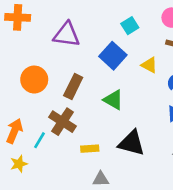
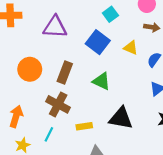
cyan line: (39, 140) -> (49, 134), moved

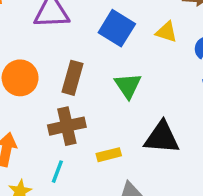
green triangle: (101, 81) -> (128, 86), turned 36
brown cross: (58, 104) -> (67, 126), turned -35

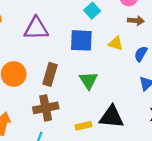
blue square: (117, 28) -> (81, 40), turned -30
yellow rectangle: (109, 155) -> (84, 126), moved

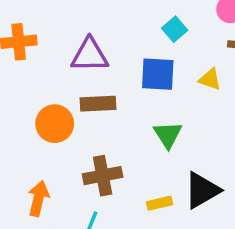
brown rectangle: (50, 74) -> (98, 104), moved, turned 70
black triangle: (111, 117) -> (202, 190), turned -36

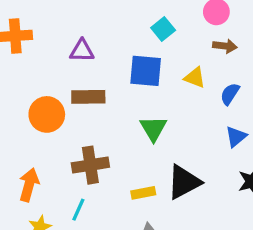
purple triangle: (90, 55) -> (82, 51), size x0.7

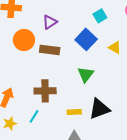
purple triangle: (82, 51) -> (50, 22), turned -42
blue square: (146, 71) -> (86, 39), turned 30
orange circle: (47, 114) -> (24, 40), moved

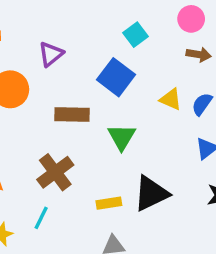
yellow triangle: (115, 47) -> (171, 99), moved
brown rectangle: (50, 50) -> (72, 114), moved
brown cross: (45, 91) -> (55, 172), turned -30

